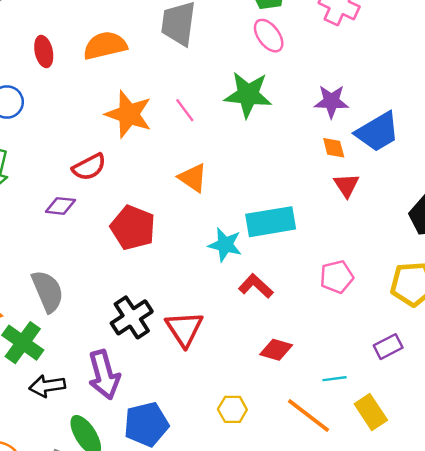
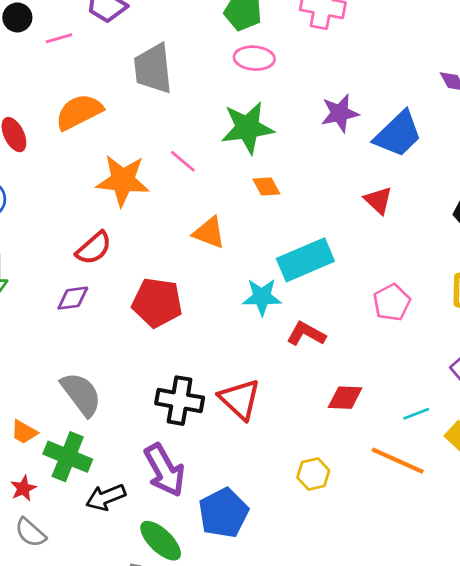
pink ellipse: (269, 36) -> (254, 58), turned -36
orange diamond: (334, 148) -> (266, 187), moved
black cross: (132, 317) -> (180, 401), turned -33

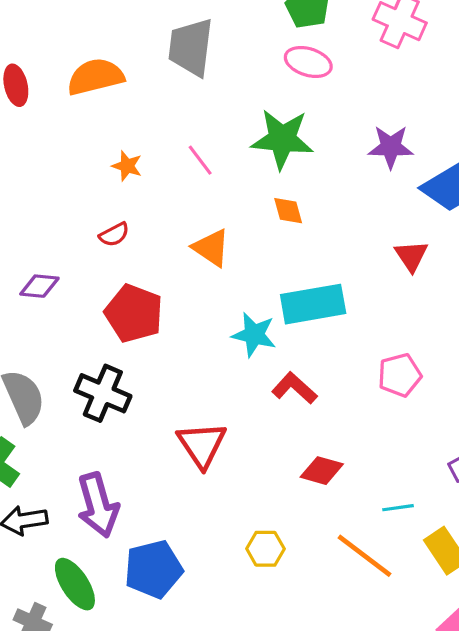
orange star: (123, 180) -> (127, 166), size x0.5
red semicircle: (94, 248) -> (114, 235), moved, size x0.7
black cross: (180, 401) -> (103, 393), moved

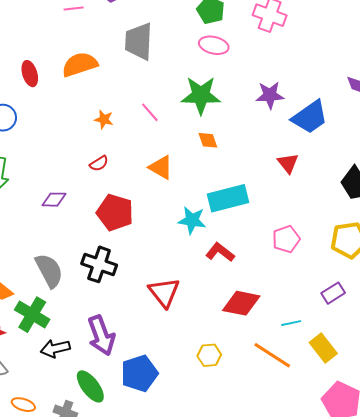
red diamond: (322, 471) -> (241, 303), size x1.4

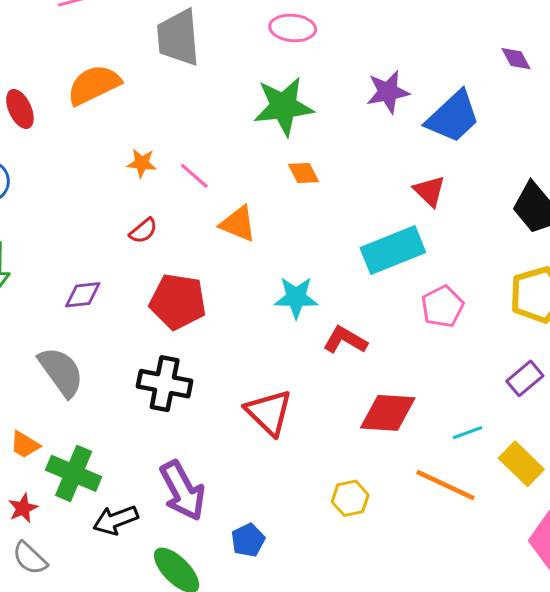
pink line: (150, 112) -> (194, 176), moved
cyan rectangle: (228, 198) -> (393, 250), moved
gray semicircle: (49, 271) -> (61, 372), moved
blue pentagon: (139, 373) -> (248, 540), size x0.6

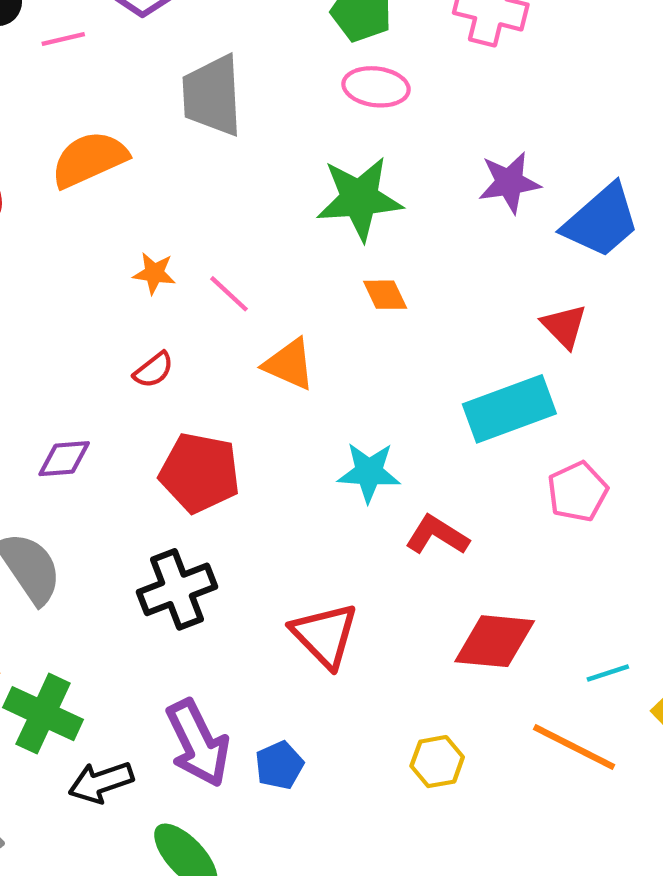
black cross: (165, 384) -> (177, 589), turned -34
blue pentagon: (248, 540) -> (279, 765), moved

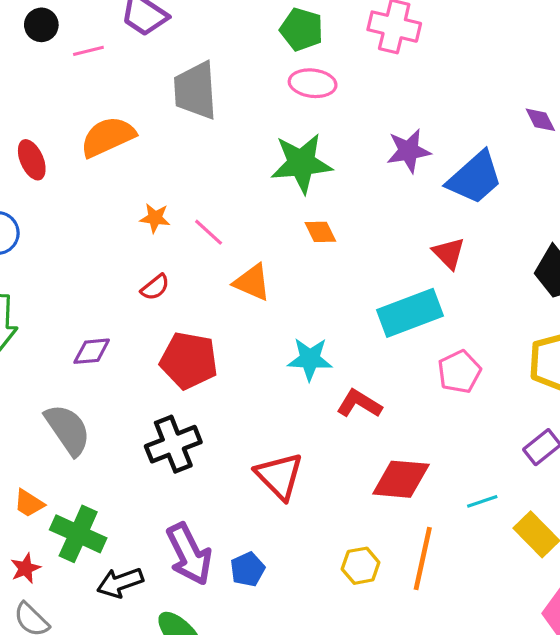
orange line: (574, 747) -> (423, 559), moved, turned 76

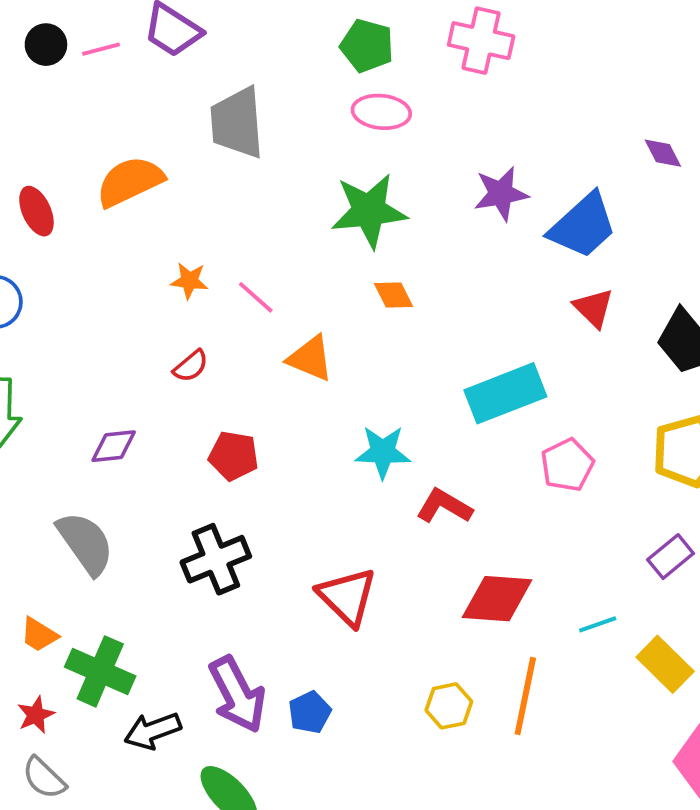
pink line: (88, 51) -> (101, 49), moved
red triangle: (449, 253) -> (594, 308), moved
red pentagon: (189, 360) -> (234, 456), size x0.7

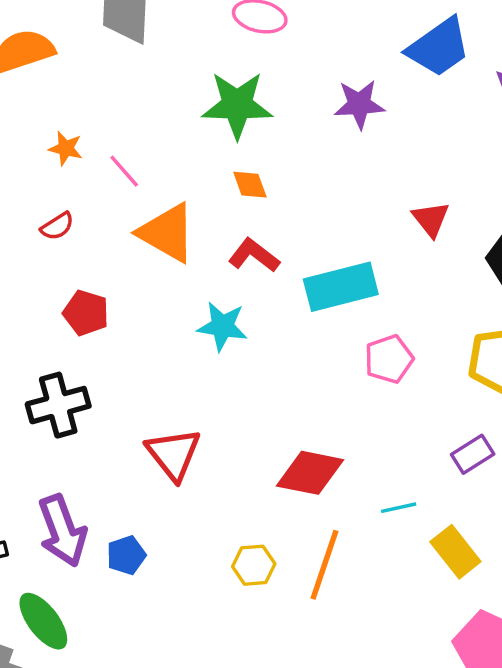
blue trapezoid: (583, 226) -> (439, 47), moved
orange triangle: (310, 358) -> (167, 233), size x1.4
red L-shape: (444, 506) -> (254, 255), moved

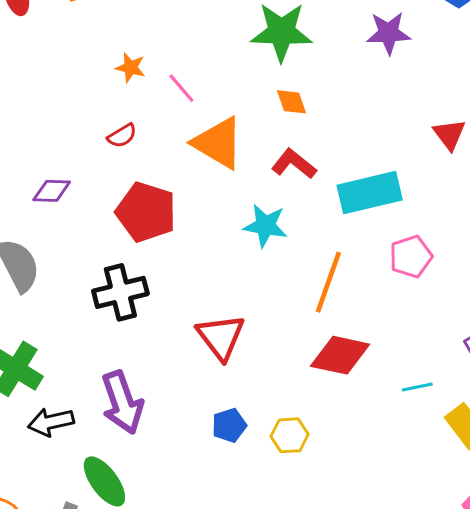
red pentagon: (86, 313) -> (146, 212), size x1.5
blue pentagon: (126, 555) -> (229, 425), moved
orange line: (325, 565) -> (328, 282), moved

